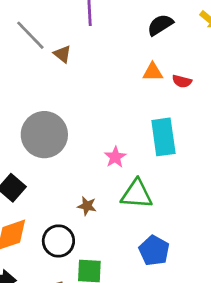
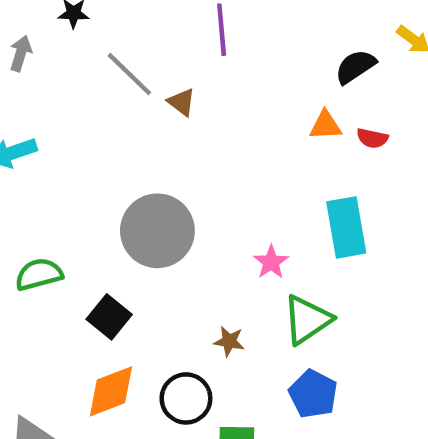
black semicircle: (160, 25) -> (355, 67), moved
green triangle: (137, 194) -> (307, 320), turned -36
blue pentagon: (154, 251) -> (313, 394), moved

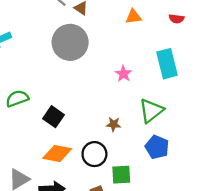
orange triangle: (325, 125) -> (133, 17), moved
gray circle: (157, 231) -> (70, 42), moved
pink star: (271, 262) -> (123, 74), moved
orange diamond: (111, 391) -> (57, 153), turned 36

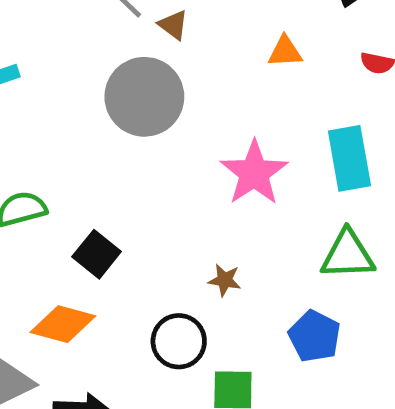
pink star: (123, 74) -> (254, 173), size x1.8
green triangle: (151, 111) -> (348, 255), moved, turned 32
orange diamond: (57, 153) -> (63, 324), moved

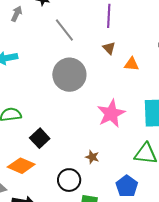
brown triangle: (173, 25) -> (109, 48), moved

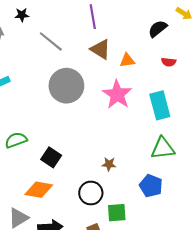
brown triangle: (109, 48) -> (100, 49), size x1.5
pink star: (111, 113) -> (117, 94), moved

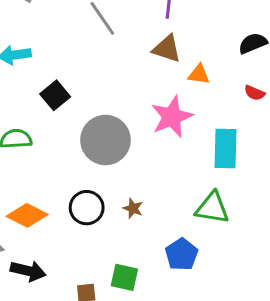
brown triangle: (100, 49) -> (167, 49), turned -30
gray circle: (66, 86) -> (105, 140), moved
black square: (51, 157) -> (55, 95), moved
black circle: (91, 193) -> (87, 208), moved

